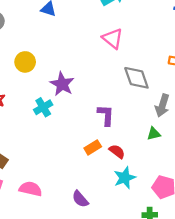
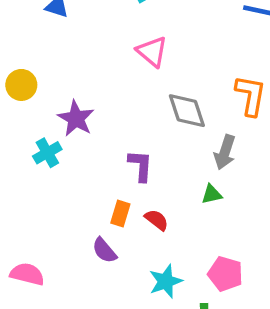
orange rectangle: (93, 147) -> (120, 213), turned -42
cyan star: (125, 178) -> (166, 281), moved
purple semicircle: (80, 199) -> (104, 250), moved

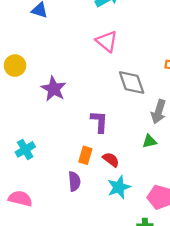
cyan cross: (47, 153) -> (25, 149), moved
purple semicircle: (104, 250) -> (74, 181), turned -144
cyan star: (166, 281) -> (119, 187), moved

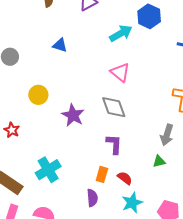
gray diamond: (132, 83) -> (114, 107), moved
cyan cross: (25, 149) -> (48, 170), size x1.4

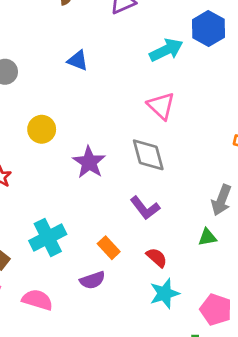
purple L-shape: (114, 144) -> (145, 208), turned 135
orange rectangle: (102, 174) -> (109, 248), moved, turned -63
purple semicircle: (92, 198) -> (92, 280), moved, turned 72

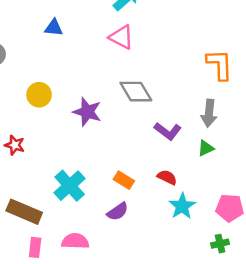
pink triangle: (161, 106) -> (121, 37), moved
purple L-shape: (145, 208) -> (168, 131), moved

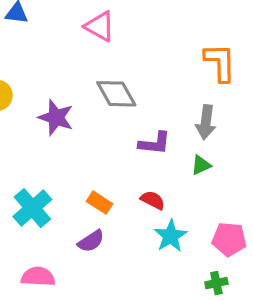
purple L-shape: (168, 131) -> (155, 143), turned -32

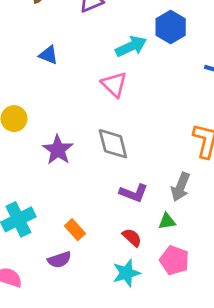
red semicircle: (153, 200) -> (132, 237), moved
pink pentagon: (229, 239) -> (174, 260), moved

